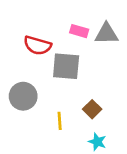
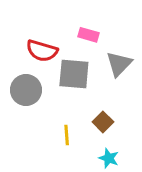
gray triangle: (106, 34) -> (119, 64), moved, turned -45
gray circle: (23, 96) -> (26, 90), moved

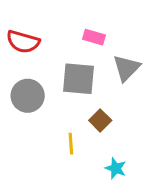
red semicircle: (42, 51) -> (23, 42), moved
brown square: (103, 122) -> (100, 120), moved

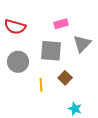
pink rectangle: (94, 37) -> (61, 24), turned -32
yellow line: (71, 144) -> (41, 85), moved

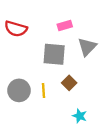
gray circle: (18, 62) -> (19, 90), moved

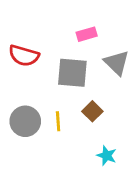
red semicircle: (16, 29) -> (24, 56), moved
gray triangle: (87, 47) -> (117, 63), turned -30

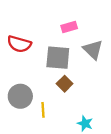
brown square: (92, 111) -> (65, 84), moved
yellow line: (58, 121) -> (43, 110), moved

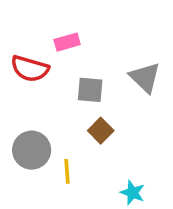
pink rectangle: (69, 27) -> (67, 42), moved
gray square: (58, 58) -> (90, 90), size x0.7

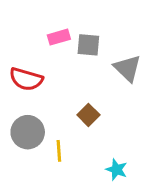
red semicircle: (30, 69) -> (26, 79), moved
gray square: (90, 90) -> (88, 45), moved

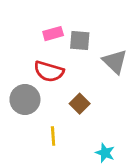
red semicircle: (26, 79) -> (49, 71), moved
gray circle: (28, 132) -> (25, 99), moved

